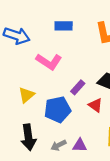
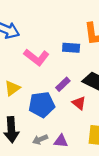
blue rectangle: (64, 26) -> (71, 48), moved

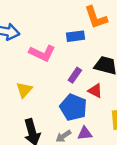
blue pentagon: (42, 105) -> (73, 107), moved, turned -30

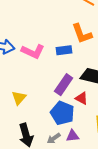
pink L-shape: (42, 53) -> (33, 51), moved
purple rectangle: (75, 75) -> (64, 85), size x1.5

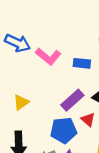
blue pentagon: (62, 113) -> (64, 130), turned 30

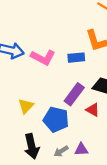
blue pentagon: (64, 130) -> (56, 119), moved, turned 30

